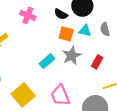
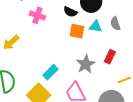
gray star: (72, 56) -> (86, 64), moved
cyan rectangle: (47, 61) -> (50, 72), moved

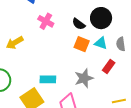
red rectangle: (110, 57) -> (109, 66), moved
cyan rectangle: (50, 72) -> (48, 79), turned 35

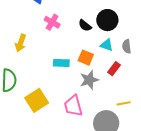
yellow arrow: (15, 43) -> (21, 43), turned -42
orange square: (82, 44) -> (86, 58), moved
cyan rectangle: (48, 79) -> (61, 63), moved

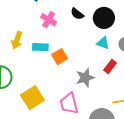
black semicircle: (85, 25) -> (77, 14), moved
orange square: (86, 58) -> (60, 57), moved, turned 35
cyan rectangle: (61, 63) -> (40, 47), moved

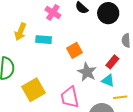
cyan triangle: (103, 43) -> (108, 81), moved
orange square: (60, 57) -> (74, 50), moved
gray star: (85, 78) -> (87, 72), turned -30

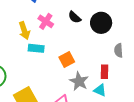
yellow arrow: (20, 32) -> (24, 31), moved, turned -42
red rectangle: (112, 62) -> (105, 72), turned -40

